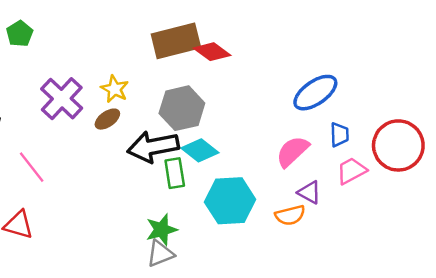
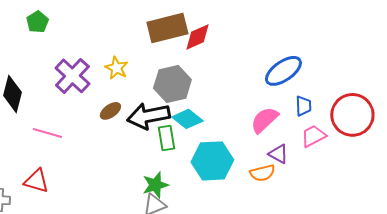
red diamond: (212, 52) -> (197, 37), turned -60
brown ellipse: (107, 119) -> (110, 111), moved
pink line: (32, 167) -> (47, 133), turned -36

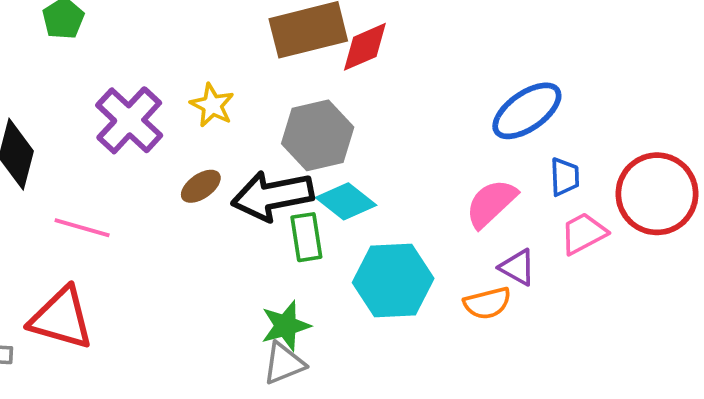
red triangle: (36, 181) -> (61, 318), size x1.4

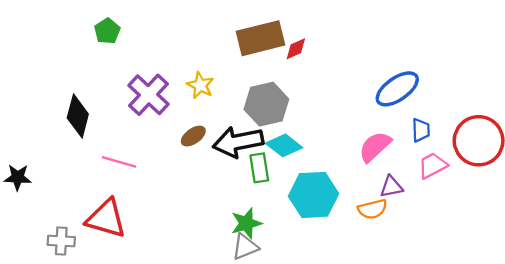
red diamond: (365, 47) -> (296, 49), size x0.7
purple triangle: (517, 267) -> (391, 187), turned -40

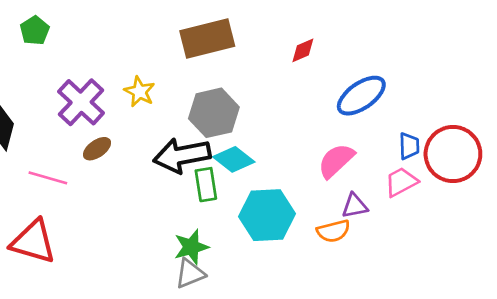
red diamond: (296, 49) -> (303, 50), moved
blue trapezoid: (421, 130) -> (409, 146), moved
brown ellipse: (193, 136) -> (97, 149), moved

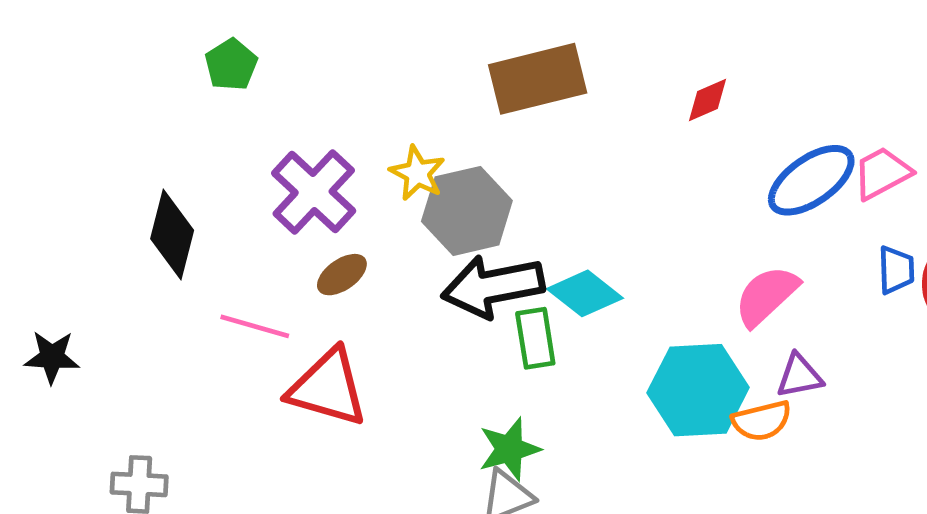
gray hexagon: (214, 113) -> (467, 211), moved
pink trapezoid: (401, 182) -> (882, 173), moved
cyan hexagon: (267, 215) -> (698, 390), moved
red triangle: (33, 242) -> (328, 388), moved

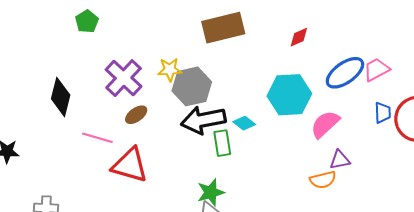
yellow star: (417, 173) -> (170, 70), turned -30
cyan diamond: (585, 293) -> (244, 123), size x0.7
cyan hexagon: (698, 390) -> (289, 95), moved

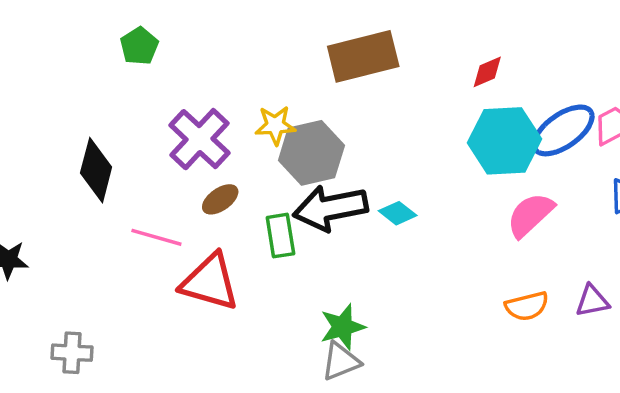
cyan hexagon: (289, 95) -> (504, 141), moved
green rectangle: (222, 143) -> (280, 236), moved
purple triangle: (340, 160) -> (592, 301), moved

